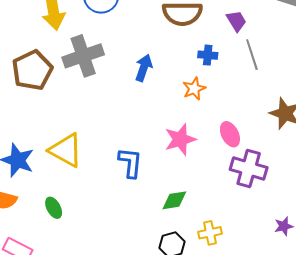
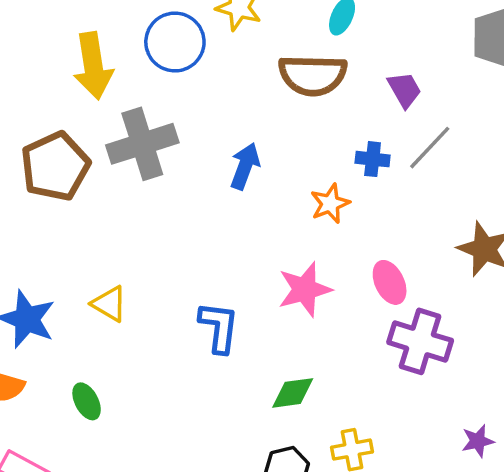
blue cross: (208, 55) -> (373, 159), moved
gray line: (252, 55) -> (430, 148), turned 60
yellow triangle: (66, 150) -> (109, 304), size x0.6

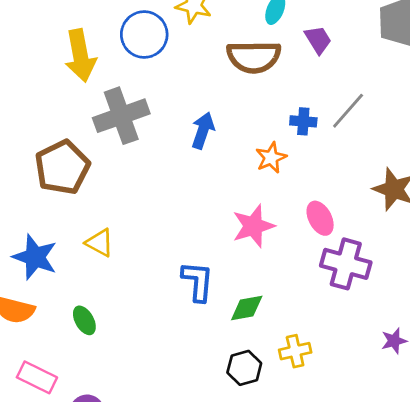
purple trapezoid: (404, 90) -> (318, 40), moved
brown pentagon: (55, 166) -> (62, 167), moved
blue L-shape: (219, 327) -> (198, 281), moved

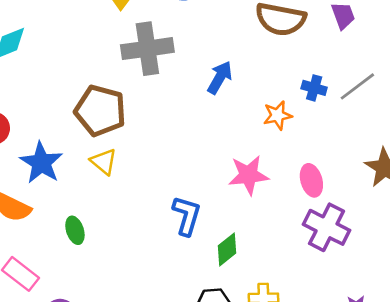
brown pentagon: (62, 167) -> (100, 111), moved, turned 30
green diamond: (247, 308) -> (227, 249), turned -40

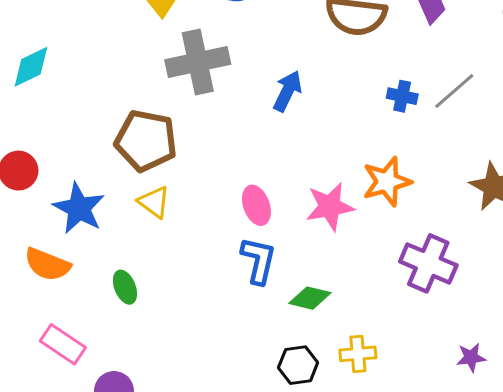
orange star: (278, 115) -> (387, 182), moved, size x1.4
pink ellipse: (311, 180) -> (256, 205), moved
green diamond: (227, 249) -> (310, 298), turned 56

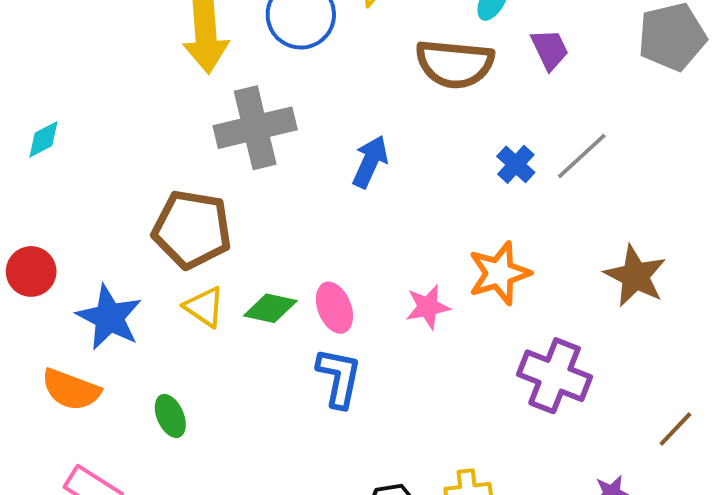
cyan diamond: (31, 67) -> (44, 139), size x0.7
blue cross: (402, 96) -> (516, 164), turned 32
pink star: (330, 207) -> (428, 307), size x0.7
green diamond: (310, 298) -> (270, 308), moved

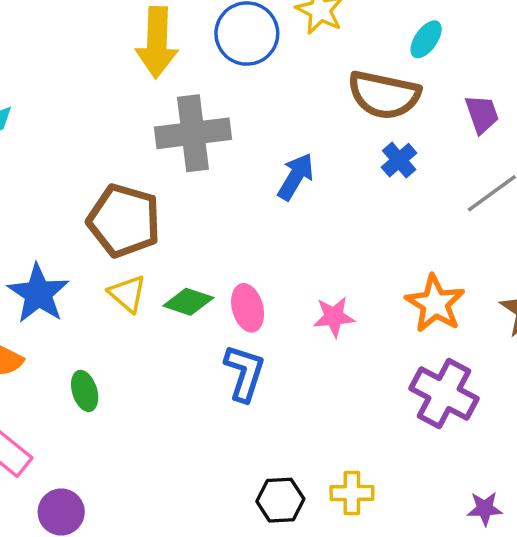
purple trapezoid: (550, 49) -> (482, 114), moved
blue cross: (516, 164) -> (399, 160), moved
orange star: (499, 273) -> (435, 304), moved, turned -30

